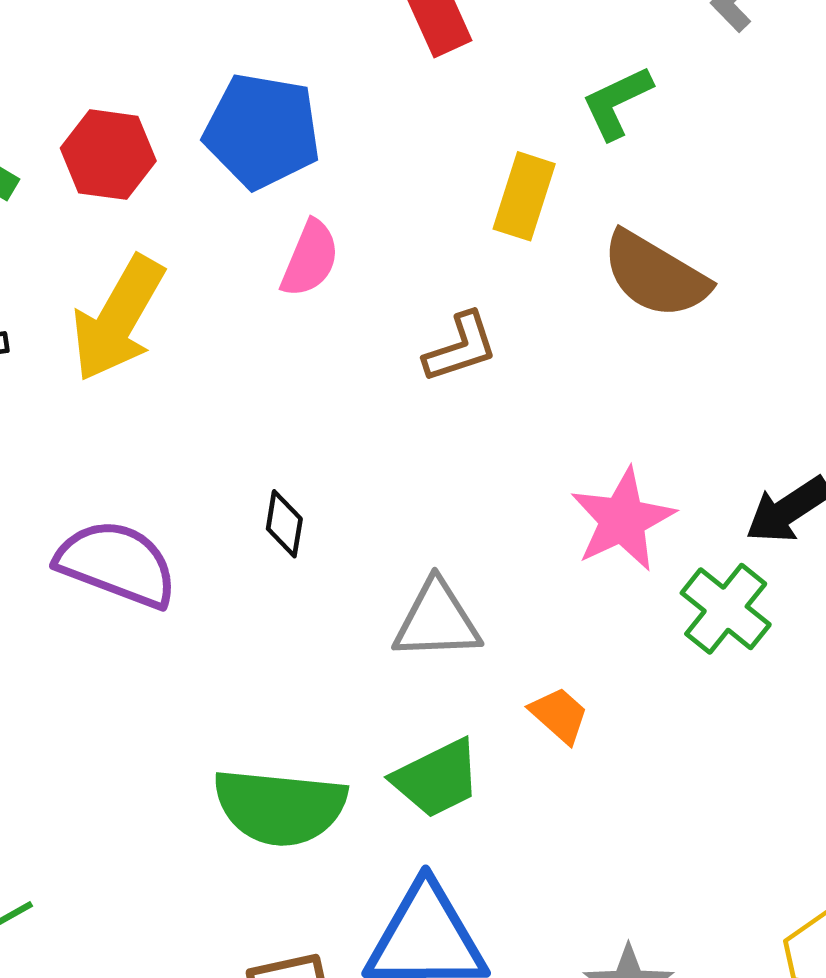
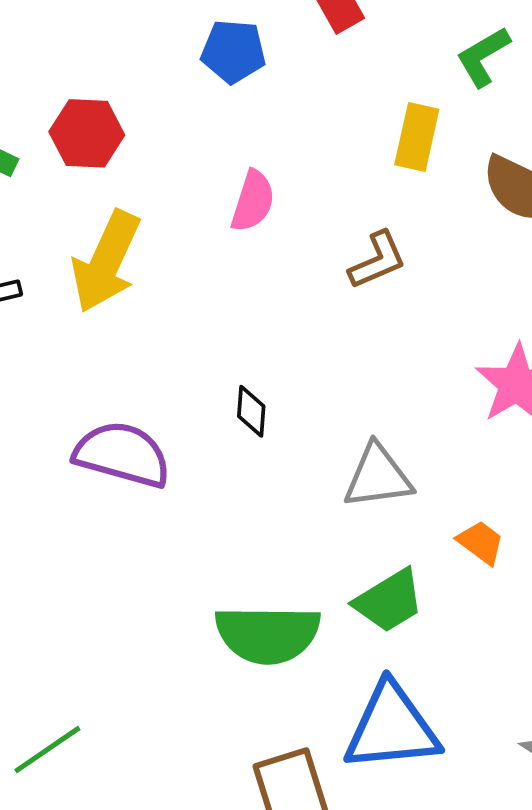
blue pentagon: (262, 131) -> (233, 51), moved, size x0.7

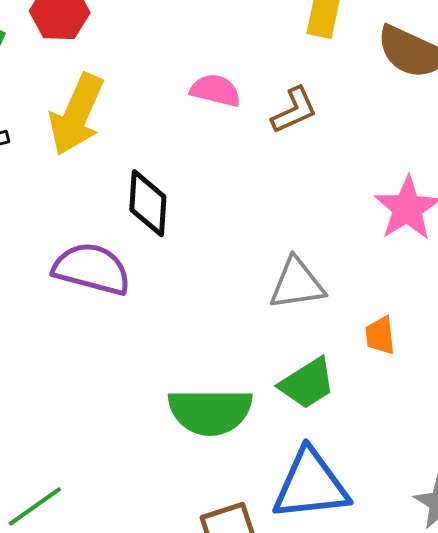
pink semicircle: (253, 201) -> (215, 90), moved, turned -93
black diamond: (251, 411) -> (148, 203), moved, size x1.6
orange trapezoid: (481, 542) -> (380, 335), turned -132

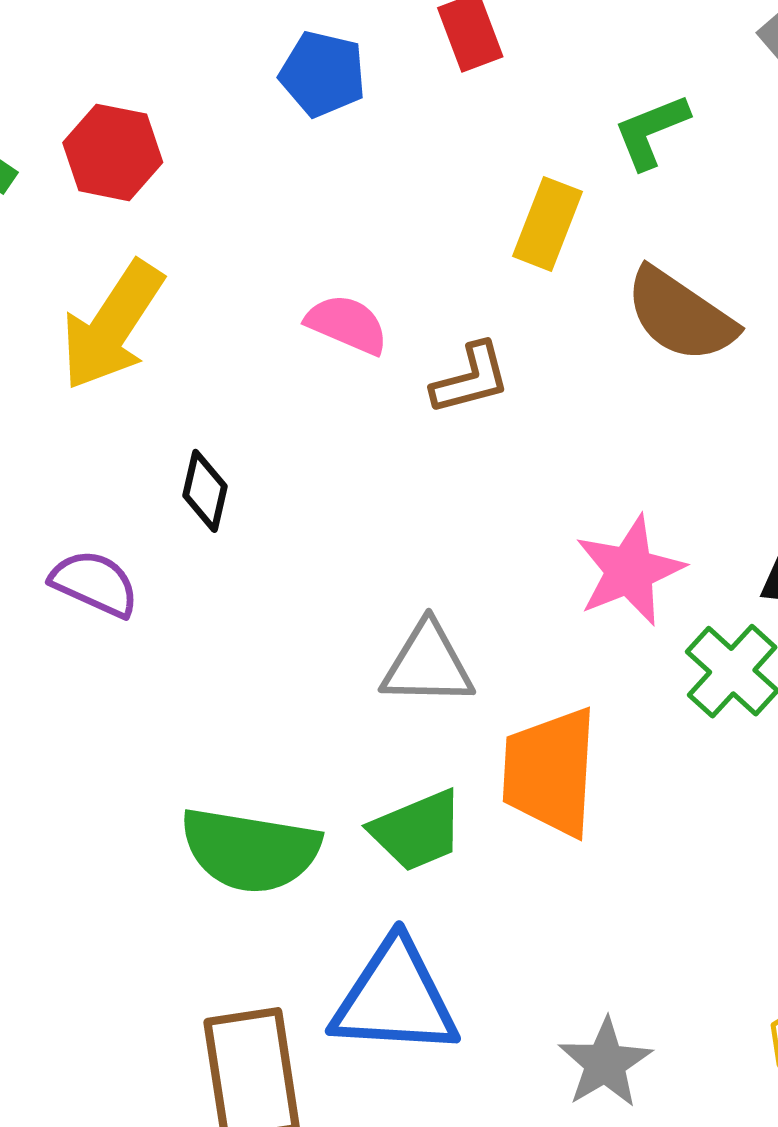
black diamond: (148, 203) -> (205, 491), size x0.7
purple semicircle: (92, 269) -> (95, 583), size x0.7
orange trapezoid: (380, 335) -> (550, 772), size x2.0

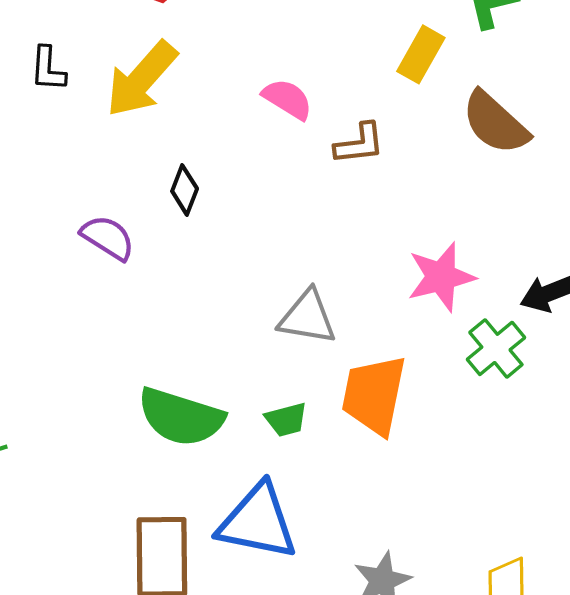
green trapezoid: (417, 831) -> (286, 420), size x0.7

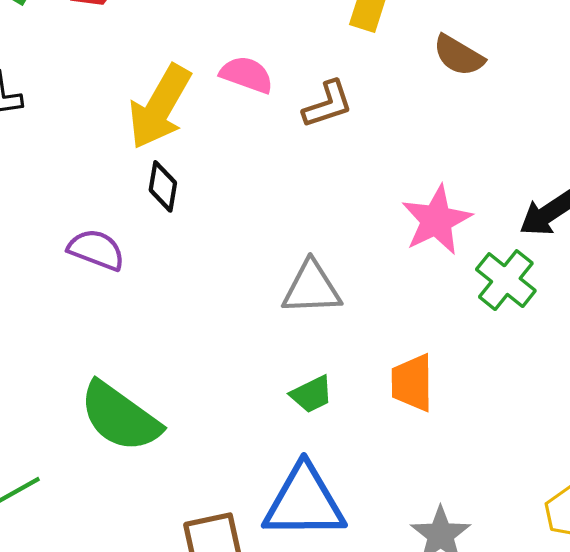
yellow arrow: (141, 79) -> (160, 107), moved
brown semicircle: (495, 123) -> (459, 55), size x0.7
orange trapezoid: (374, 395) -> (412, 383), moved, size x0.7
green semicircle: (181, 417) -> (120, 417), moved, turned 30

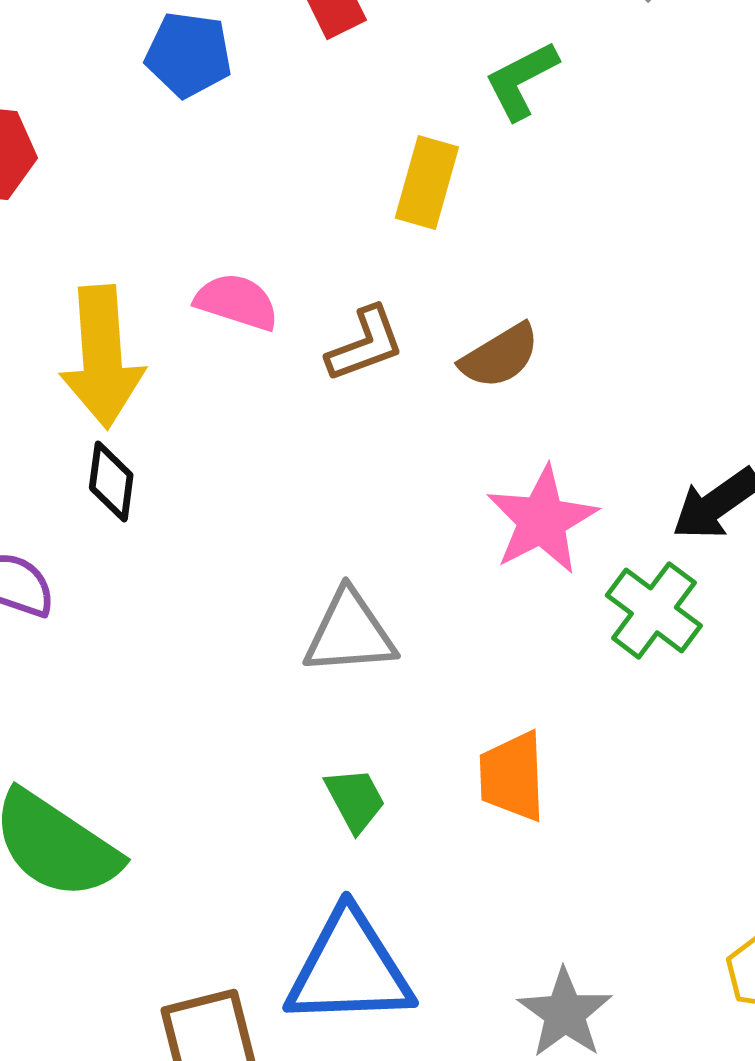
brown semicircle: (459, 55) -> (500, 356), moved, turned -60
yellow arrow: (160, 107) -> (102, 357), turned -32
green trapezoid: (312, 394) -> (355, 800), turned -90

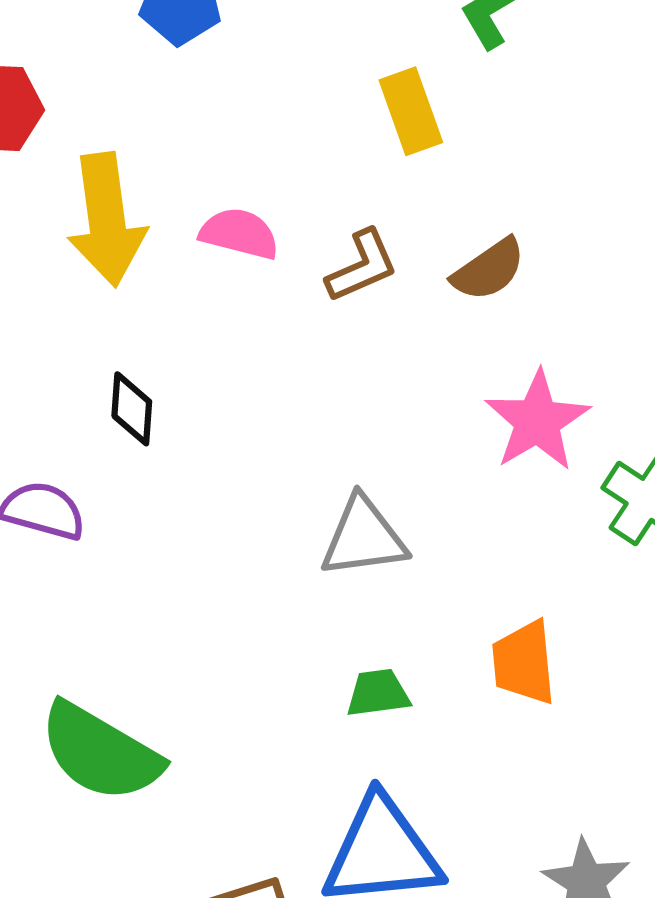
yellow rectangle: (427, 183) -> (411, 111), turned -32
yellow arrow: (102, 357) -> (107, 220), moved
green trapezoid: (355, 800) -> (378, 693), turned -66

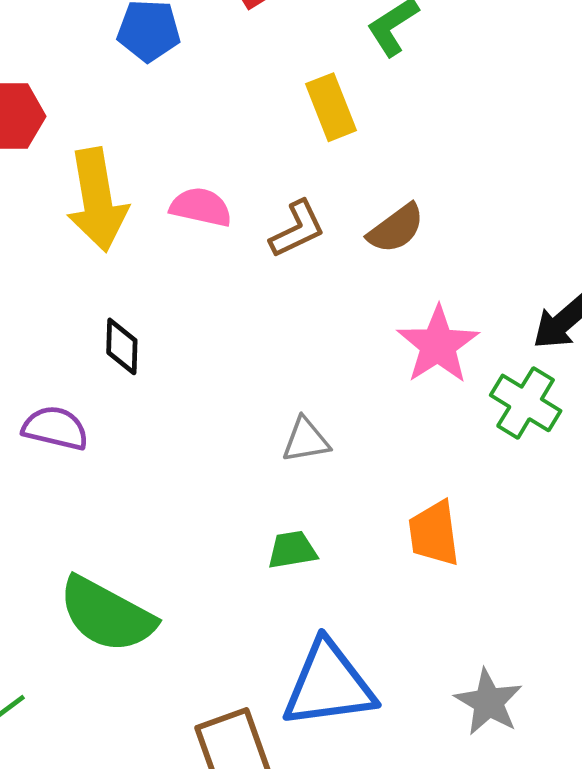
gray triangle: (364, 537) -> (306, 440), size x0.7
green trapezoid: (378, 693) -> (292, 550), moved

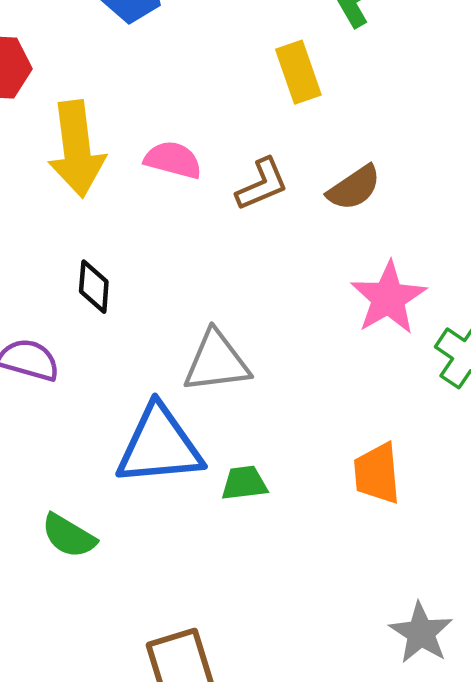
gray triangle: (306, 440) -> (217, 362), moved, size x1.5
green semicircle: (107, 615) -> (69, 536), size x0.6
blue triangle: (329, 685) -> (159, 446), moved

